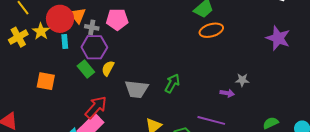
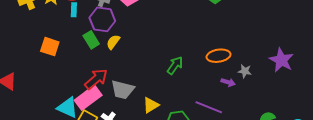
orange ellipse: (211, 30) -> (219, 56), moved
purple star: (278, 38) -> (281, 60), moved
gray trapezoid: (137, 89) -> (123, 90), moved

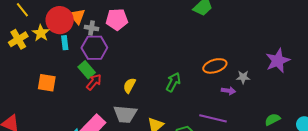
yellow semicircle: (113, 42) -> (129, 86), moved
purple star: (281, 60) -> (278, 61), turned 30
red arrow: (96, 79) -> (94, 82), moved, size x0.7

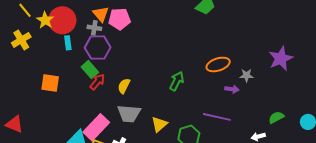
orange triangle: (77, 16) -> (101, 14), moved
yellow star: (41, 33) -> (45, 20), moved
yellow semicircle: (129, 86) -> (124, 86), moved

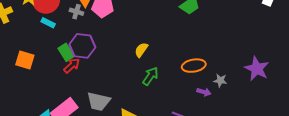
cyan rectangle: (68, 43) -> (48, 23), turned -64
purple hexagon: (98, 48) -> (82, 46), moved
purple star: (281, 59) -> (257, 69), turned -30
yellow semicircle: (124, 86) -> (141, 50), moved

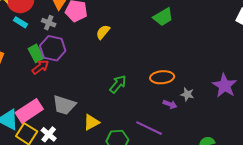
gray cross: (76, 12) -> (49, 23), moved
yellow semicircle: (141, 50) -> (103, 32), moved

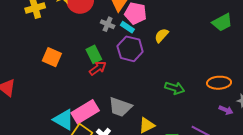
cyan rectangle: (21, 22) -> (127, 27), moved
purple hexagon: (53, 48) -> (130, 49), moved
green arrow: (118, 84) -> (175, 88), turned 66

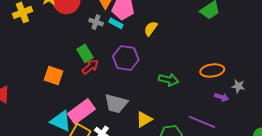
purple hexagon: (130, 49) -> (126, 58), moved
orange square: (52, 57) -> (54, 76), moved

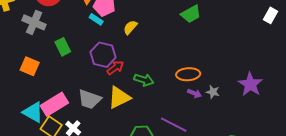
gray cross: (96, 22) -> (34, 22), moved, size x1.6
red arrow: (90, 67) -> (115, 68), moved
purple arrow: (222, 97) -> (194, 93), moved
yellow triangle: (144, 119) -> (119, 97), moved, size x1.4

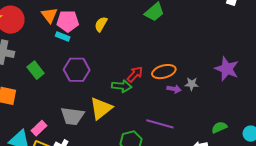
yellow semicircle: (130, 27) -> (101, 24), moved
red arrow: (115, 68) -> (135, 74), moved
pink rectangle: (54, 104) -> (39, 128), size x0.6

